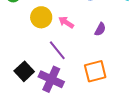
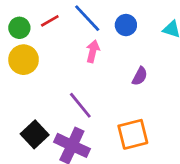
yellow circle: (41, 17) -> (24, 60), moved
pink arrow: (66, 22) -> (93, 51), moved, turned 70

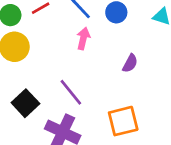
black square: (35, 134) -> (25, 103), moved

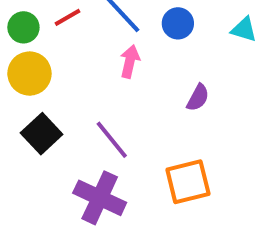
black square: (25, 103) -> (42, 134), moved

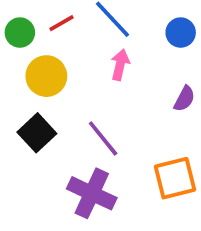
blue circle: (178, 23) -> (181, 33), moved
yellow circle: (29, 74) -> (46, 76), moved

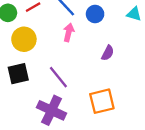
blue circle: (181, 33) -> (95, 14), moved
black square: (37, 133) -> (18, 74), turned 30

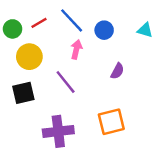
purple line: (58, 77) -> (66, 82), moved
purple cross: (51, 110) -> (58, 131), turned -32

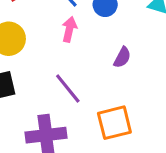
purple line: (66, 82) -> (68, 89), moved

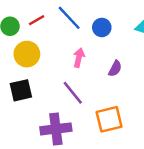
pink arrow: (69, 29) -> (79, 58), moved

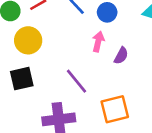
pink arrow: (79, 58) -> (98, 42), moved

